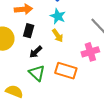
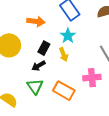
black rectangle: (29, 31) -> (44, 48), moved

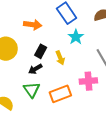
cyan star: (68, 36) -> (76, 37), moved
orange rectangle: (64, 91) -> (60, 94), turned -50

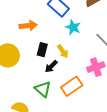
black arrow: (35, 69) -> (51, 66), moved

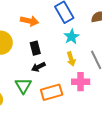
black rectangle: (42, 50) -> (35, 48), turned -48
yellow arrow: (63, 51) -> (71, 59), moved

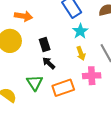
orange arrow: (29, 21) -> (23, 16), moved
black arrow: (38, 67) -> (49, 63), turned 72

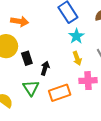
black rectangle: (45, 45) -> (27, 58), moved
black arrow: (49, 63) -> (45, 68), turned 64

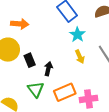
pink cross: (88, 81) -> (89, 99), moved

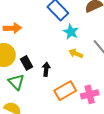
yellow arrow: (80, 57) -> (76, 53), turned 144
green triangle: (36, 89) -> (16, 82), moved

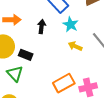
black rectangle: (27, 63) -> (26, 55), turned -40
black arrow: (46, 69) -> (42, 27), moved

